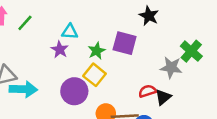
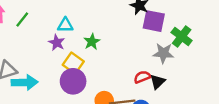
purple square: (125, 43) -> (154, 21), moved
yellow square: (95, 75) -> (73, 63), moved

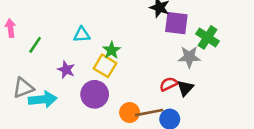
green line: (22, 19) -> (35, 45), moved
purple star: (57, 43) -> (66, 70), moved
yellow square: (73, 63) -> (105, 66), moved

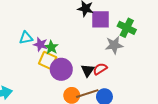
purple star: (66, 70) -> (40, 44), moved
black triangle: (185, 88) -> (88, 70), moved
purple circle: (95, 94) -> (61, 69), moved

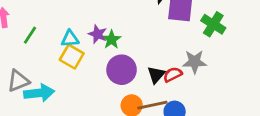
cyan triangle: (26, 38) -> (70, 39), moved
gray star: (114, 45) -> (195, 62), moved
yellow square: (48, 60) -> (72, 57), moved

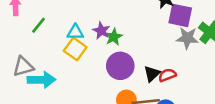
gray star: (195, 62) -> (187, 38), moved

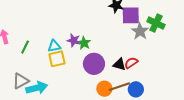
gray star: (187, 38) -> (140, 31), turned -30
yellow square: (75, 49) -> (57, 59), turned -36
black triangle: (152, 74) -> (119, 64), turned -48

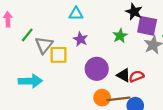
green star: (84, 43) -> (120, 36), moved
cyan triangle: (54, 46) -> (76, 14), moved
gray triangle: (21, 81) -> (44, 45), moved, turned -36

